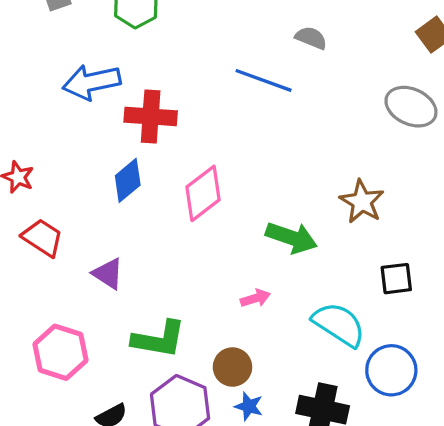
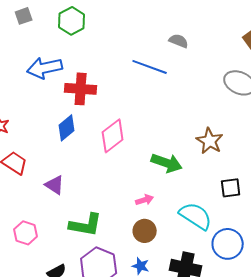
pink hexagon: (61, 352) -> (26, 233), size x0.7
brown circle: (232, 367) -> (145, 231), moved

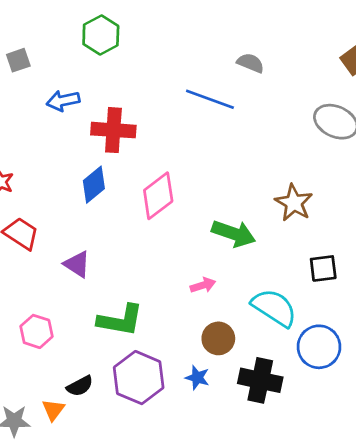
gray square: (24, 16) -> (18, 60), moved
blue arrow: (45, 68) -> (63, 101), size x0.7
brown circle: (145, 231) -> (218, 338), moved

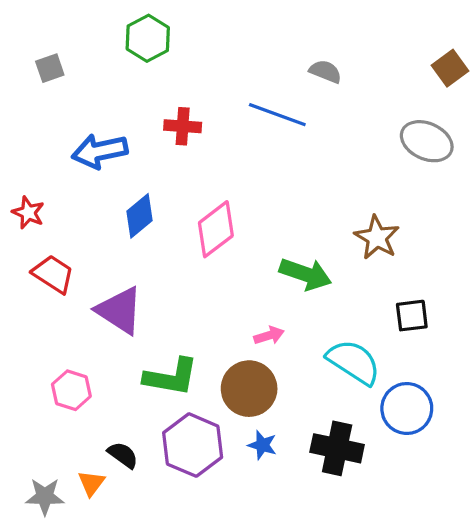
blue arrow: (63, 101) -> (100, 151), moved, size x1.4
red cross: (113, 130) -> (183, 126), moved, size x0.7
purple triangle: (77, 264) -> (120, 311), size x1.5
brown circle: (218, 338) -> (249, 389), moved, size x1.4
black semicircle: (80, 386) -> (123, 455), turned -116

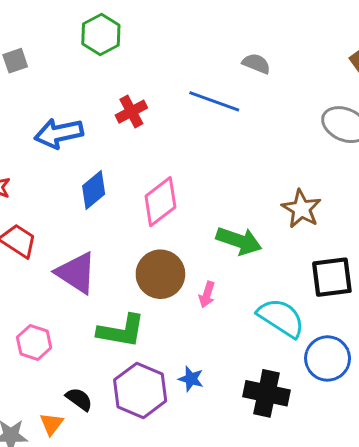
red cross: (183, 126) -> (131, 112), turned -32
black square: (412, 316) -> (332, 277), size x1.4
pink arrow: (269, 335) -> (207, 295), turned 125
brown circle: (249, 389) -> (160, 274), moved
blue star: (262, 445) -> (191, 379), moved

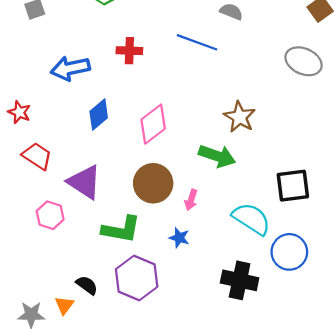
red cross: (131, 112) -> (129, 51), turned 30
brown star: (301, 209) -> (240, 117), moved
pink hexagon: (34, 342) -> (50, 215), moved
blue star: (191, 379) -> (179, 238), moved

